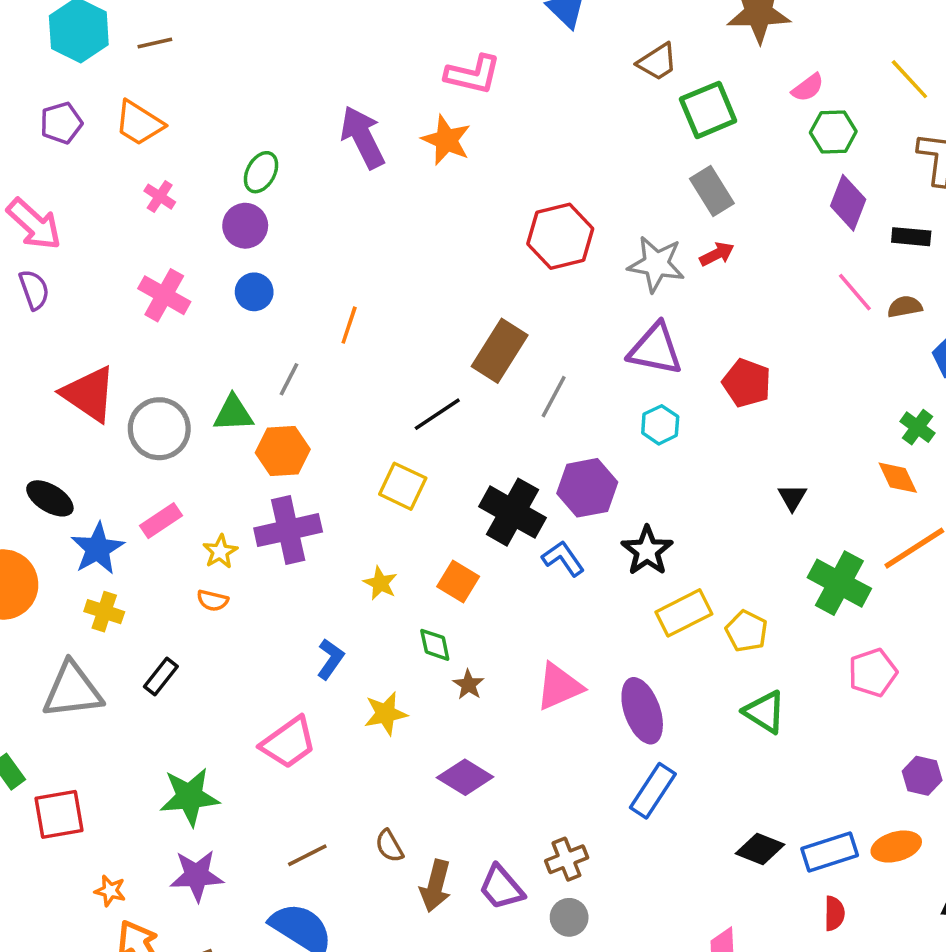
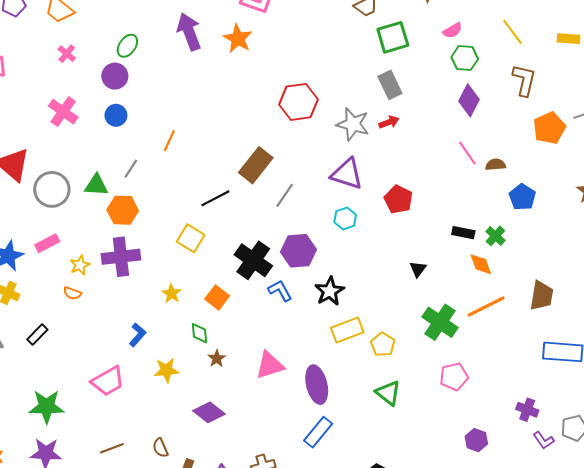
black rectangle: (911, 237) -> (463, 233), moved

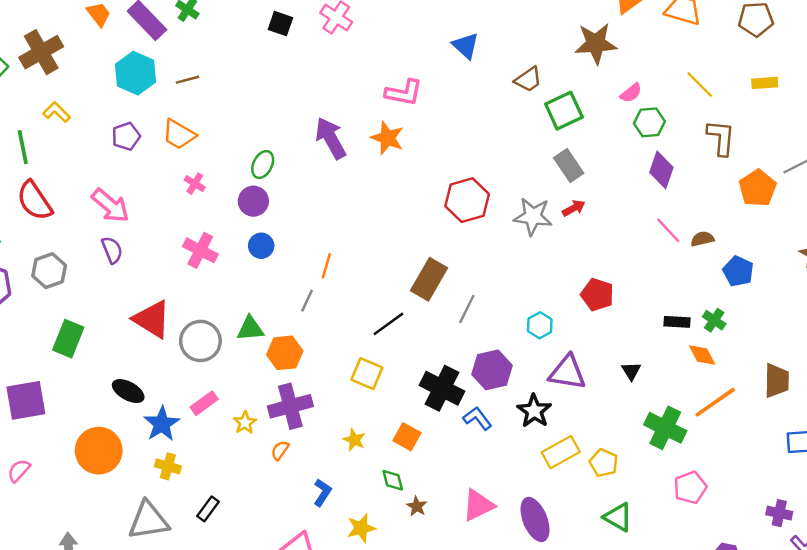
gray line: (131, 169) -> (307, 301), moved
purple triangle: (347, 174) -> (567, 372), moved
orange semicircle: (72, 293) -> (280, 450), moved, turned 114

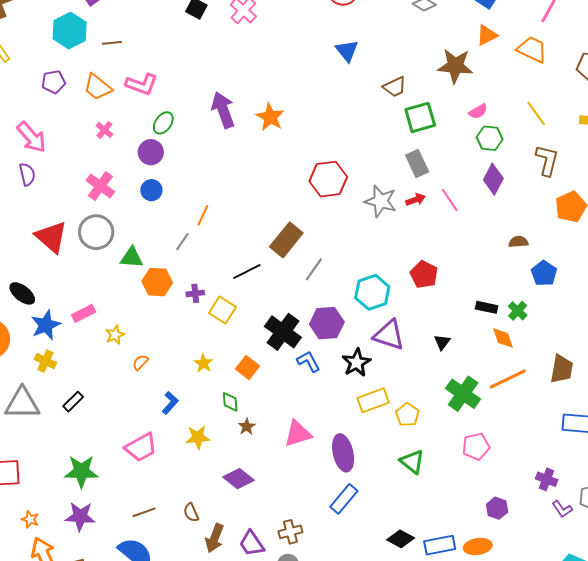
pink L-shape: (404, 93) -> (142, 84), moved
pink line: (668, 230) -> (450, 200), moved
cyan hexagon: (540, 325) -> (372, 292), size x1.6
gray circle: (200, 341) -> (96, 232), moved
purple cross: (290, 406) -> (195, 293), moved, size x0.5

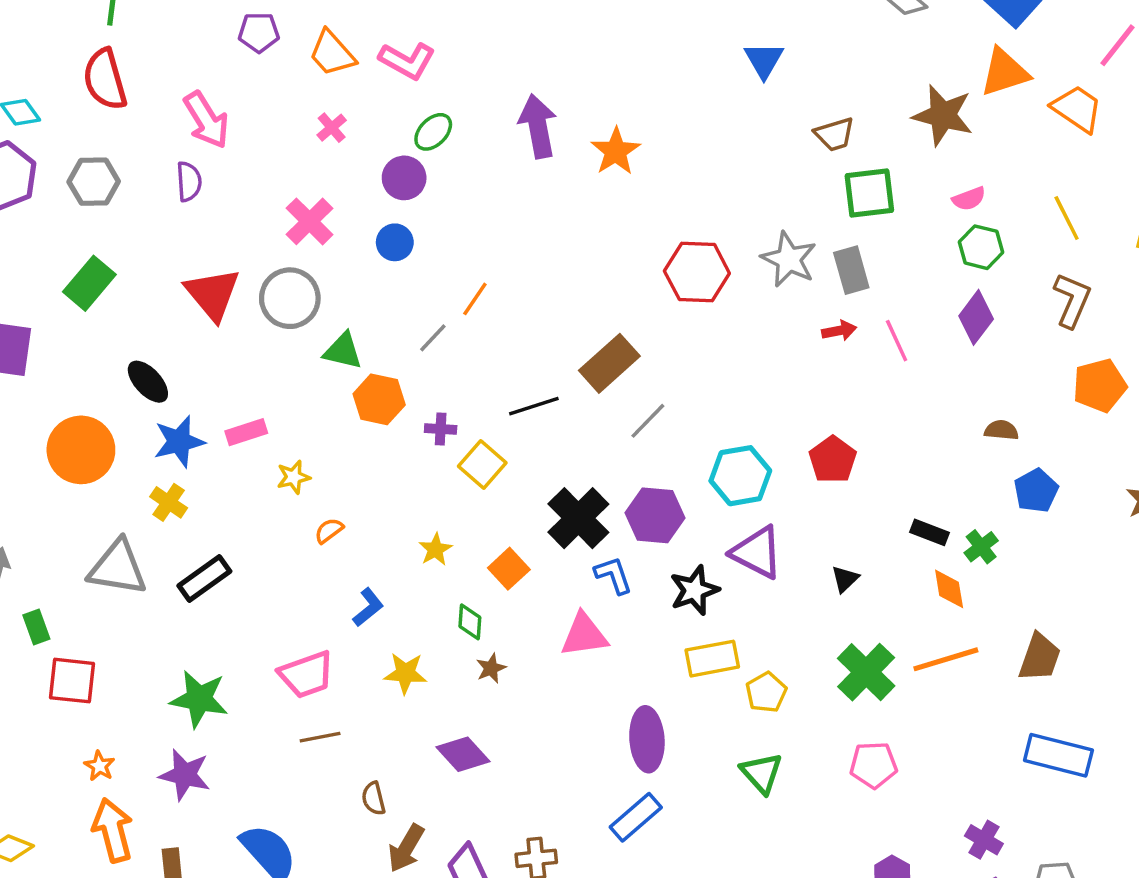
orange triangle: (487, 35) -> (1004, 72), size x1.4
gray star: (381, 201) -> (789, 259), moved
black rectangle: (73, 402) -> (204, 578), size x1.4
pink triangle: (298, 434) -> (584, 635), moved
brown line: (144, 512) -> (320, 737), moved

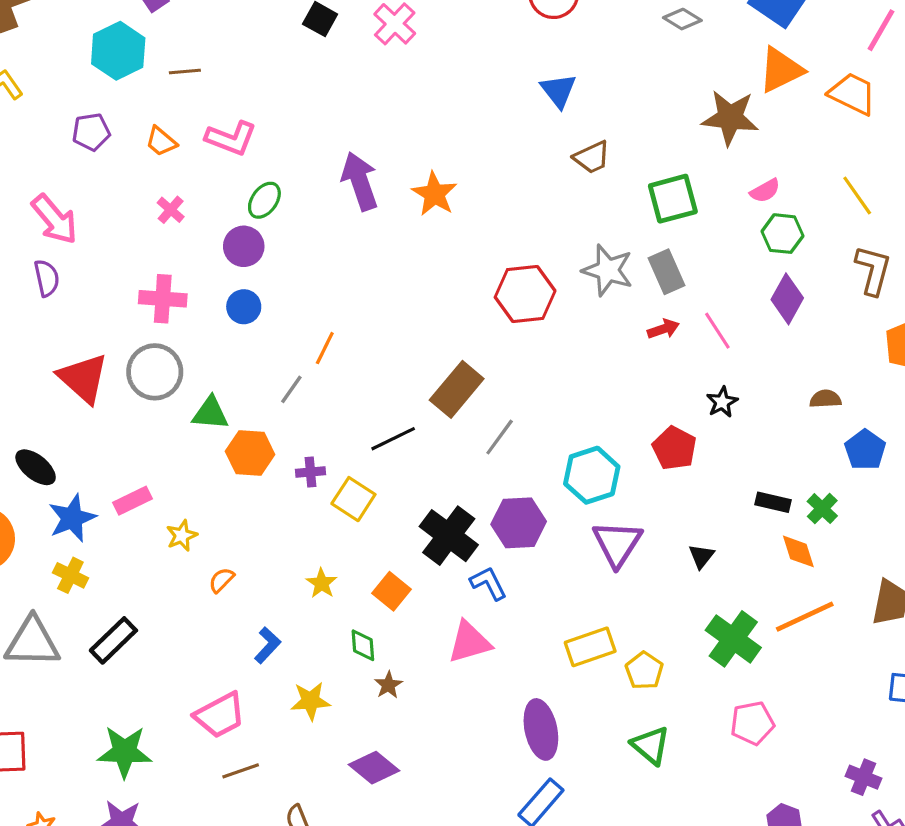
orange trapezoid: (332, 53) -> (161, 141), size x0.7
brown trapezoid: (835, 134) -> (592, 157), moved
pink cross: (310, 221) -> (163, 299), turned -33
purple triangle: (757, 553) -> (617, 544), turned 44
black star: (694, 590) -> (722, 402), moved, size x0.7

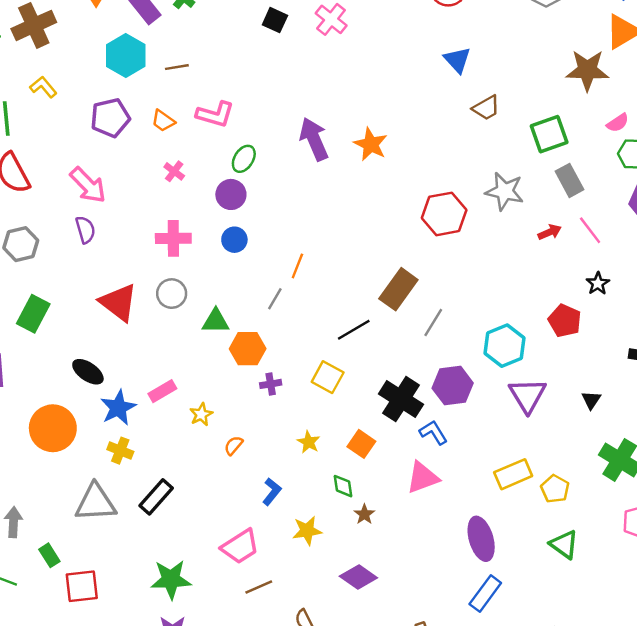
purple pentagon: (91, 132) -> (110, 118), size x1.4
gray rectangle: (666, 272) -> (570, 180), moved
gray circle: (155, 372) -> (172, 294), size x0.7
purple cross: (310, 472) -> (271, 384), moved

